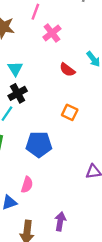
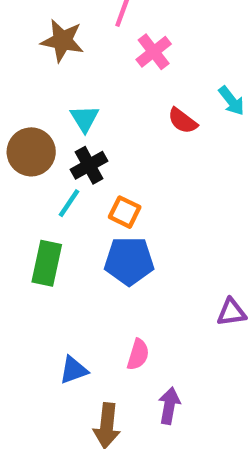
orange square: (70, 112) -> (125, 212), moved
pink semicircle: (27, 185) -> (138, 355), moved

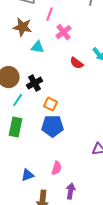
cyan triangle: (85, 119) -> (38, 47), moved, turned -48
cyan line: (69, 203) -> (18, 100), moved

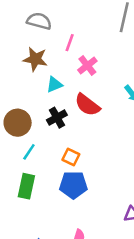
cyan triangle: (38, 47) -> (54, 85), turned -32
red semicircle: (77, 63) -> (87, 105), moved, size x1.5
black cross: (35, 83) -> (57, 118), moved

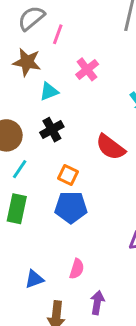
gray semicircle: (39, 21) -> (31, 18), turned -55
pink line: (70, 43) -> (58, 34), moved
red semicircle: (87, 105) -> (110, 147), moved

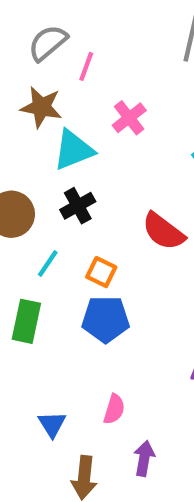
cyan triangle: (49, 91) -> (73, 150), size x1.5
cyan line: (20, 169) -> (48, 263), moved
blue triangle: (34, 279) -> (52, 424), turned -42

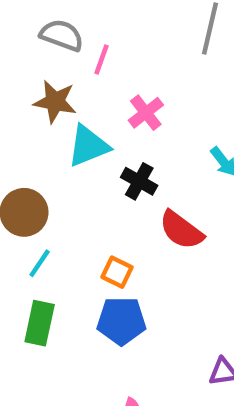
gray semicircle: (48, 43) -> (62, 35), turned 60
black cross: (78, 206) -> (139, 181), moved, turned -32
cyan line: (48, 263) -> (40, 263), moved

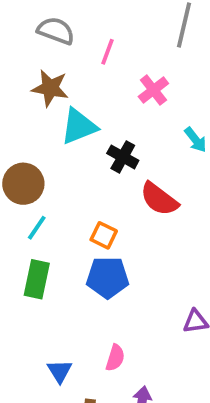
pink line: (102, 60) -> (108, 52), moved
pink cross: (146, 113) -> (153, 90), moved

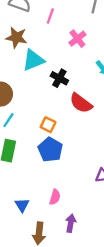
blue pentagon: (108, 277) -> (50, 150), turned 30

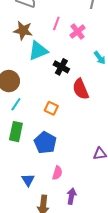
pink line: (50, 16) -> (56, 23), moved
red semicircle: (81, 103) -> (81, 89), turned 30
blue pentagon: (50, 150) -> (45, 143), moved

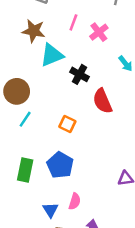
green rectangle: (16, 132) -> (25, 170), moved
blue triangle: (28, 180) -> (51, 210), moved

